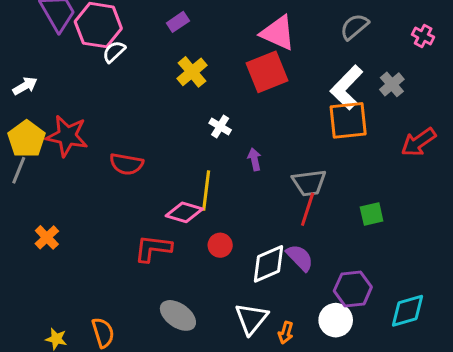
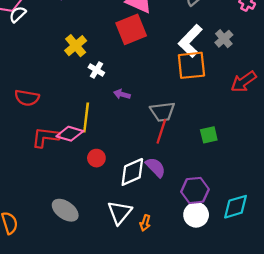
yellow cross: (192, 72) -> (76, 46), moved
purple arrow: (254, 159) -> (122, 94), turned -63
red L-shape: (153, 248) -> (45, 137), moved
white circle: (336, 320) -> (196, 215), moved

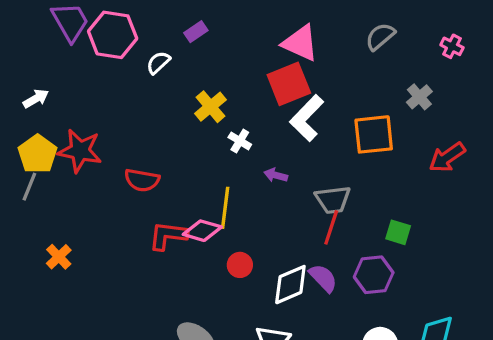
white semicircle: (18, 14) -> (158, 63), moved
white L-shape: (190, 41) -> (307, 118), moved
green square: (209, 135) -> (398, 232), turned 30
purple hexagon: (195, 190) -> (374, 275), moved

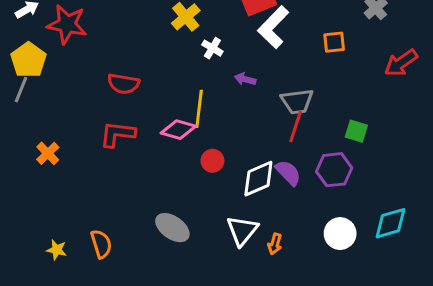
orange square: (374, 134) -> (334, 42), size x0.6
red star: (80, 151) -> (67, 24), moved
red L-shape: (168, 236) -> (117, 134), moved

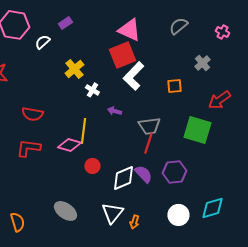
green square: (356, 131) -> (197, 130), moved, size x1.8

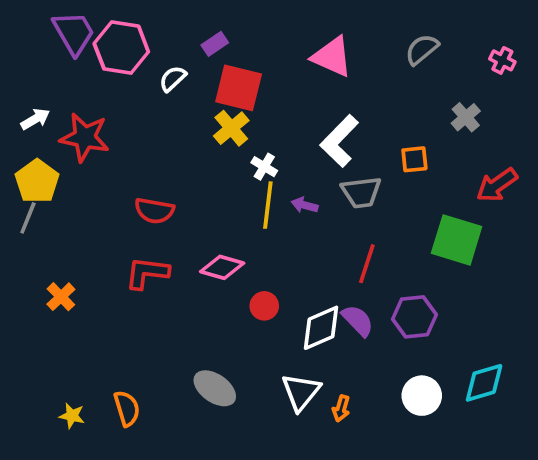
red square: (122, 55) -> (239, 88), moved, turned 36
gray trapezoid: (149, 126) -> (361, 192), moved
yellow line: (83, 131) -> (268, 205), moved

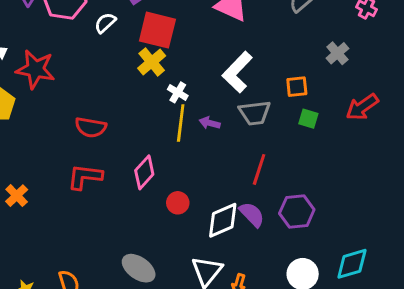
green square: (457, 240) -> (308, 119), moved, size x0.5
pink diamond: (222, 267) -> (144, 172), turned -64

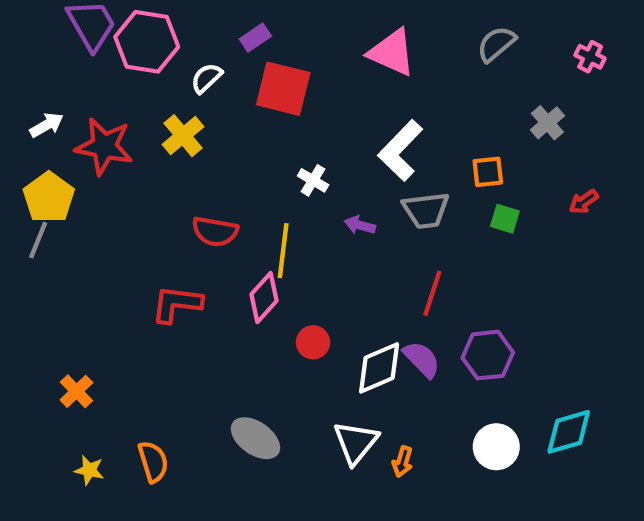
yellow cross: (152, 62) -> (183, 136), moved
red arrow: (362, 107) -> (584, 202), size x0.6
yellow line: (181, 123) -> (283, 251), moved
red semicircle: (91, 127) -> (215, 231), moved
orange cross: (17, 196) -> (76, 391), moved

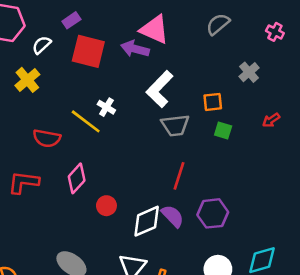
purple arrow: (360, 225) -> (135, 49), moved, size x1.5
yellow line: (283, 251) -> (86, 121), moved, turned -60

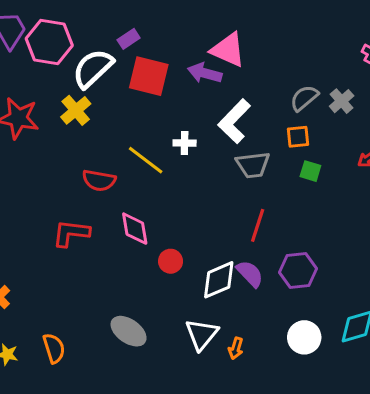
gray semicircle: (218, 24) -> (304, 98), moved
white semicircle: (42, 45) -> (93, 68), size x1.8
white cross: (106, 107) -> (185, 143), moved, turned -30
pink diamond: (77, 178) -> (135, 229), turned -52

